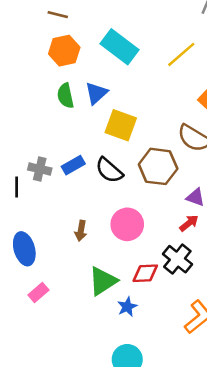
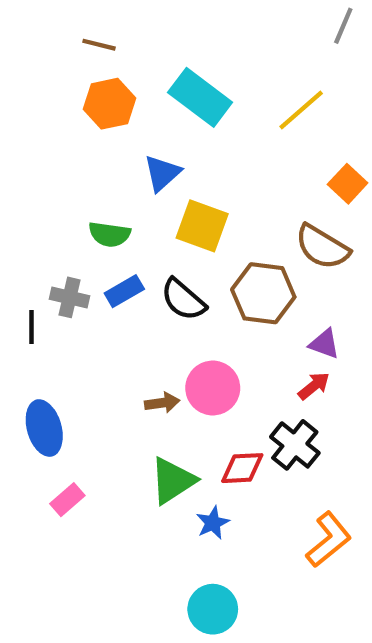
green semicircle: (65, 96) -> (110, 234), moved, turned -70
brown arrow: (81, 231) -> (162, 403), moved, turned -108

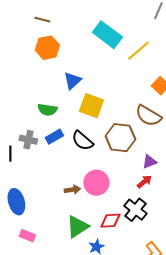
cyan rectangle: (200, 97) -> (107, 35), moved
purple triangle: (324, 344) -> (149, 162), turned -42
pink rectangle: (67, 500) -> (27, 236), turned 63

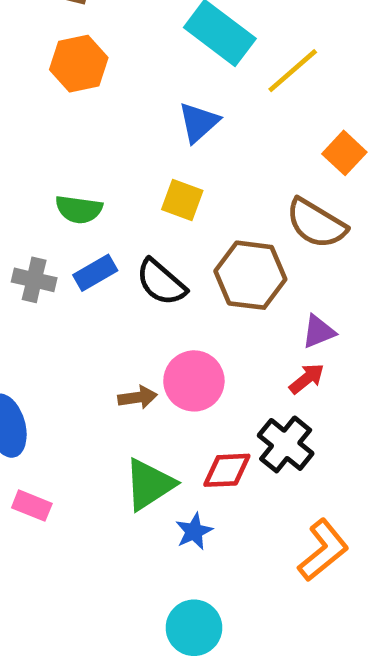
blue triangle: (72, 81) -> (199, 122), moved
yellow square: (91, 106) -> (182, 200), size x0.7

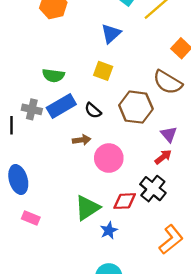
blue rectangle: (95, 273) -> (61, 106), size x1.4
black semicircle: (161, 282) -> (93, 111), size x0.7
purple triangle: (319, 332) -> (169, 134), turned -48
brown arrow: (138, 397) -> (82, 140), moved

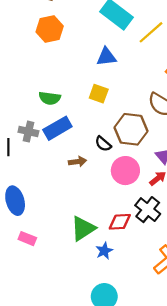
blue triangle: (111, 34) -> (106, 57), turned 35
black semicircle: (93, 111) -> (103, 144), moved
pink circle: (109, 158) -> (125, 171), moved

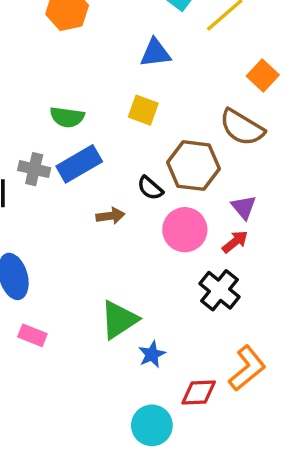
red diamond: (120, 222) -> (199, 392), moved

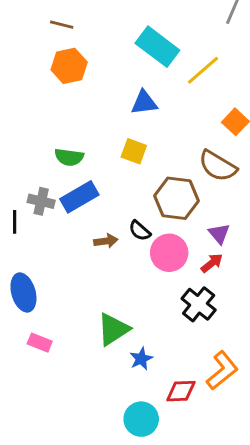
black semicircle: (150, 188) -> (140, 231), moved

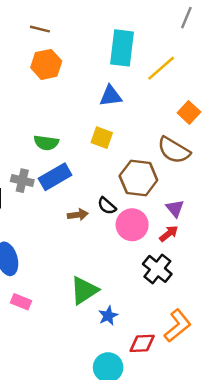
cyan rectangle: (157, 47) -> (122, 48), turned 60

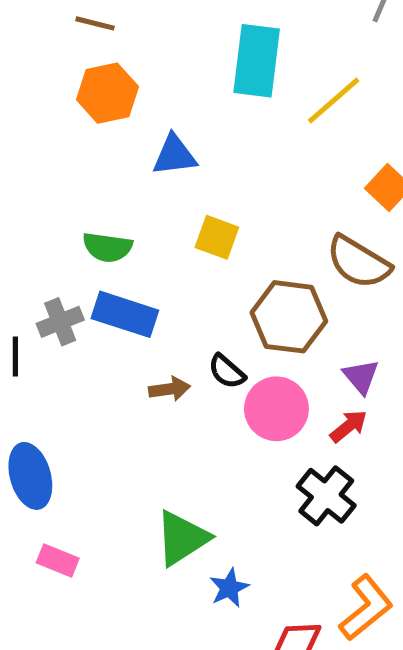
blue triangle: (111, 96) -> (175, 155), moved
blue rectangle: (55, 177) -> (125, 314), turned 48
gray cross: (22, 181) -> (60, 322), turned -35

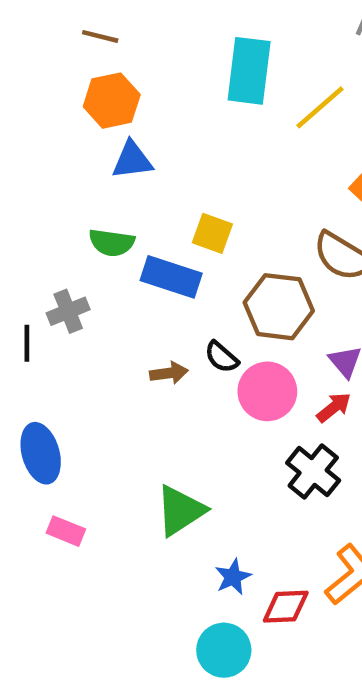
blue triangle: (175, 155) -> (132, 160), moved
blue rectangle: (125, 314) -> (171, 277), moved
blue star: (229, 588) -> (233, 577), moved

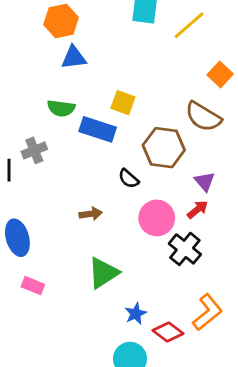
brown arrow: (169, 373) -> (91, 214), moved
pink circle: (267, 391) -> (157, 218), moved
red diamond: (286, 607) -> (168, 332), turned 40

